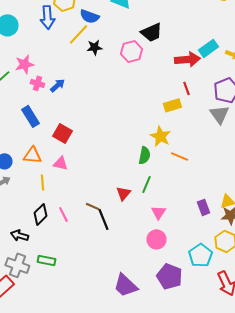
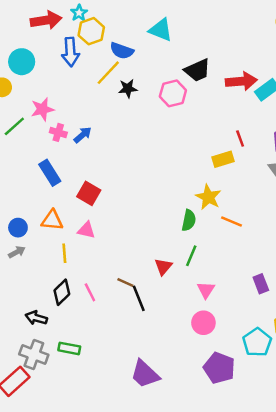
red arrow: (187, 59) -> (241, 81), moved
purple trapezoid: (125, 285) -> (145, 374), moved

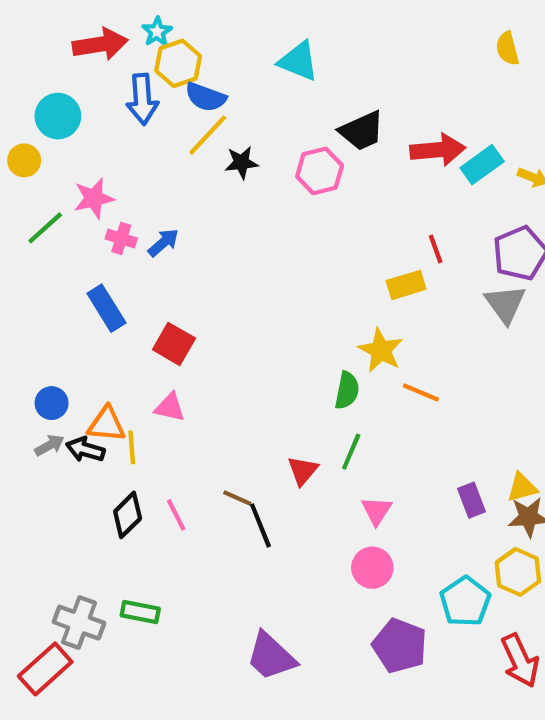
blue semicircle: (122, 51) -> (206, 97), moved
orange triangle: (52, 220) -> (106, 424), moved
black arrow: (36, 318) -> (85, 449), moved

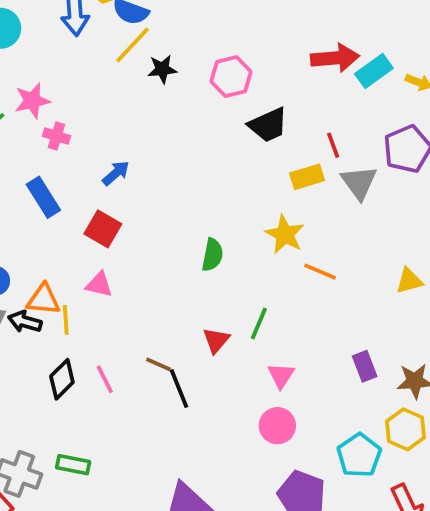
black trapezoid: (362, 131) -> (268, 125), moved
blue arrow: (163, 243) -> (116, 173), moved
gray triangle: (505, 304) -> (359, 182), moved
green semicircle: (347, 390) -> (212, 255), moved
yellow triangle: (522, 487) -> (409, 281), moved

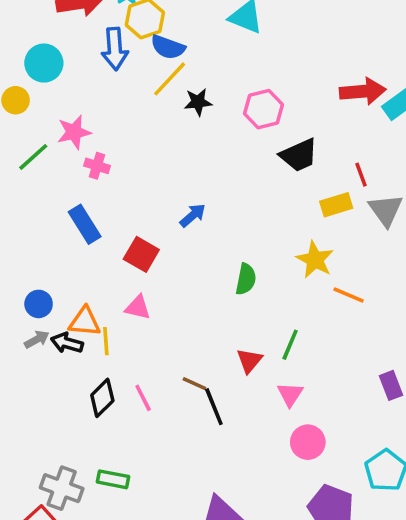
blue arrow: (116, 173) -> (193, 215), moved
pink triangle: (281, 376) -> (290, 394), moved

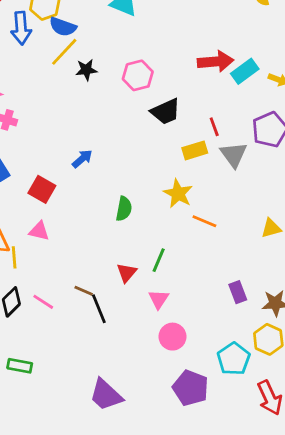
pink line: (143, 398) -> (43, 302), turned -30

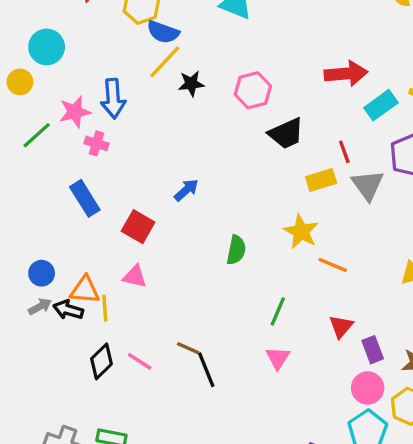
blue arrow: (21, 28) -> (113, 99), moved
cyan rectangle: (245, 71) -> (381, 105), moved
red triangle: (127, 273) -> (341, 326), moved
pink circle: (173, 337) -> (368, 388), moved

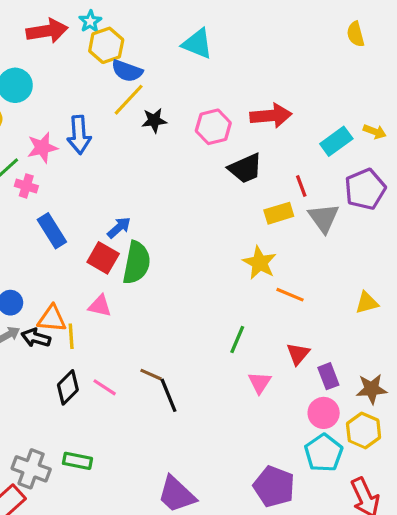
red arrow: (346, 74) -> (271, 116), moved
pink cross: (96, 143) -> (26, 186), moved
blue arrow: (186, 190) -> (119, 228), moved
green semicircle: (236, 250) -> (137, 263), moved, size x1.5
pink triangle: (278, 358) -> (260, 383), moved

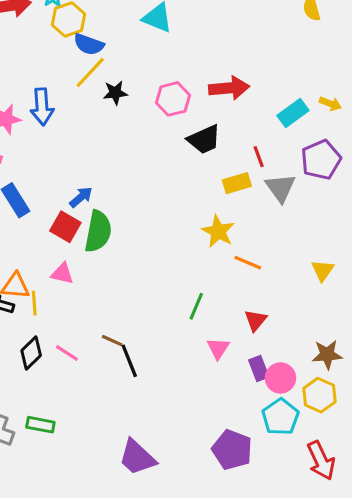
yellow triangle: (367, 303) -> (323, 270), turned -40
purple rectangle: (328, 376) -> (259, 369), moved

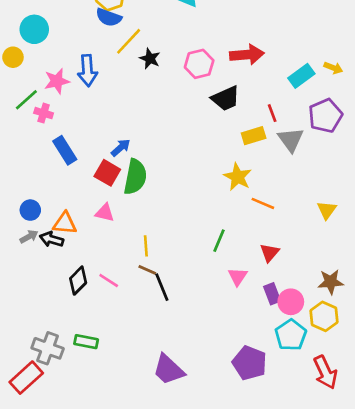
blue semicircle: (89, 44) -> (109, 17), moved
black star: (115, 93) -> (150, 59), turned 30
yellow line: (34, 303) -> (146, 246), moved

